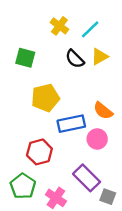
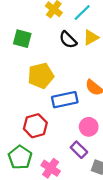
pink circle: (97, 139) -> (89, 127), moved
purple rectangle: (87, 178) -> (79, 150), size x0.7

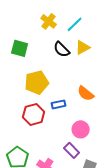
blue rectangle: (65, 100) -> (59, 104), size x0.6
red hexagon: (35, 126) -> (34, 114), moved

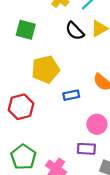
red hexagon: (34, 114) -> (21, 107), moved
purple rectangle: (72, 150) -> (86, 149), turned -42

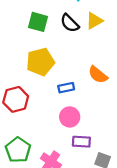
green square: (26, 30) -> (38, 22), moved
pink circle: (97, 124) -> (70, 117), moved

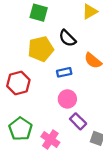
black semicircle: (70, 23) -> (67, 38), moved
purple rectangle: (81, 142) -> (78, 121), turned 42

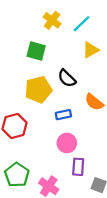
purple rectangle: (78, 121) -> (78, 167), turned 49

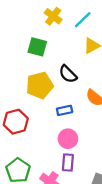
purple rectangle: (78, 167) -> (68, 162), moved

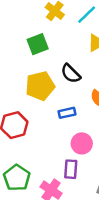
green square: (37, 47) -> (38, 44), turned -36
pink circle: (68, 139) -> (82, 143), moved

